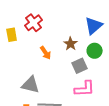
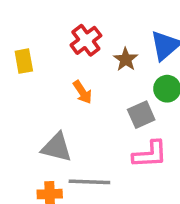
red cross: (34, 23) -> (86, 40), moved
brown star: (71, 44) -> (126, 59), moved

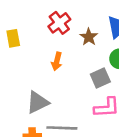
orange arrow: (83, 92) -> (57, 61), turned 48
gray triangle: (57, 147) -> (38, 102), turned -40

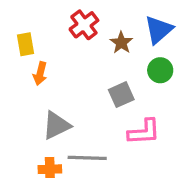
orange arrow: (57, 61) -> (40, 73), moved
gray square: (100, 78) -> (121, 95), moved

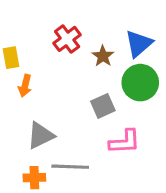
green circle: (160, 70) -> (140, 83), size x1.5

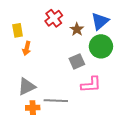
gray triangle: (41, 136) -> (27, 87), moved

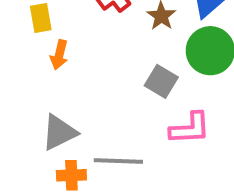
gray square: (77, 61) -> (161, 81), turned -35

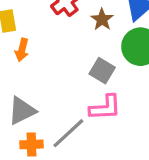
pink L-shape: (190, 128) -> (105, 108), moved
gray line: (118, 161) -> (68, 133), turned -45

